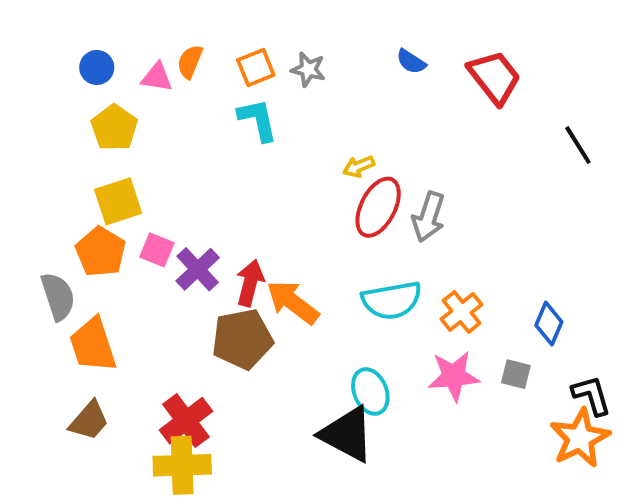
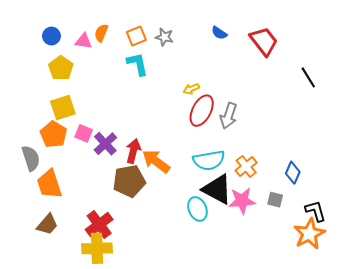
black triangle: (347, 434) -> (217, 189), moved

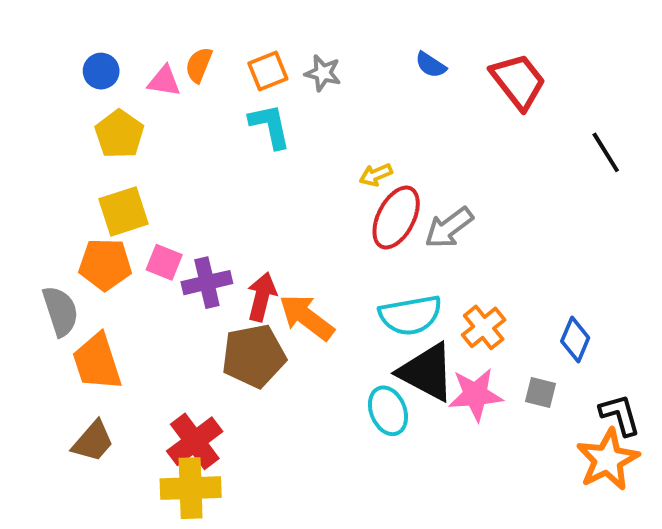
gray arrow: (229, 116) -> (449, 228), turned 35
orange pentagon: (54, 134) -> (105, 264), turned -30
purple cross: (105, 144) -> (207, 283), turned 30

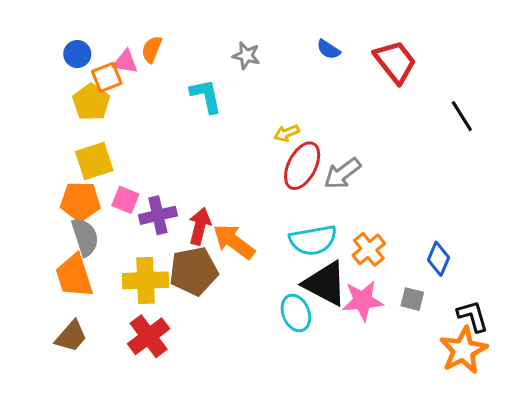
orange square: (268, 71) -> (107, 77), moved
gray semicircle: (60, 311) -> (85, 237), moved
yellow cross: (191, 488) -> (146, 280), moved

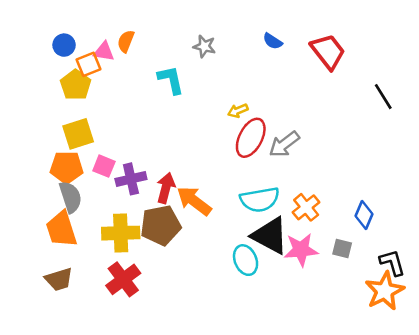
brown trapezoid: (71, 336) -> (59, 279), turned 32

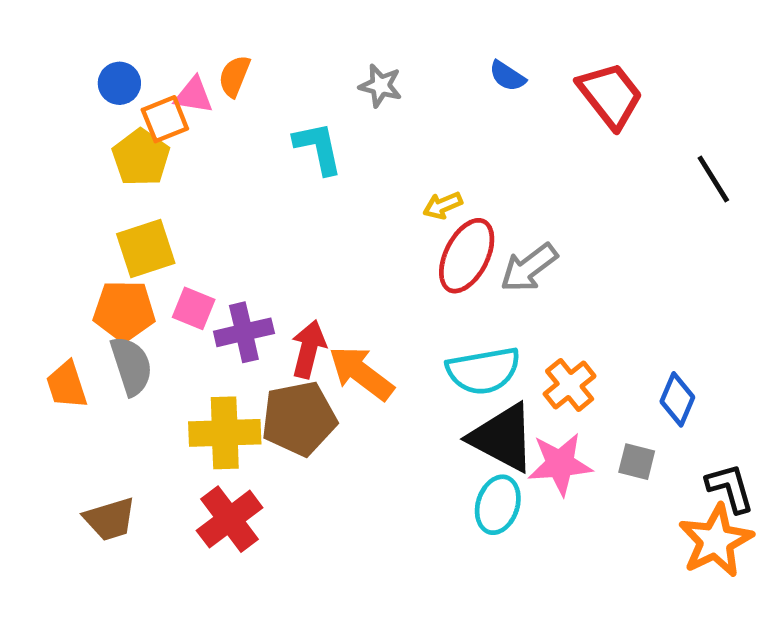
orange trapezoid: (61, 229) -> (67, 385), moved, size x0.7
cyan ellipse: (246, 260) -> (498, 505), moved, turned 40

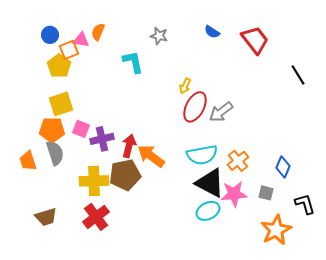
yellow arrow: (443, 205) -> (185, 86), turned -42
cyan ellipse: (498, 505) -> (208, 211), turned 45
orange star: (716, 541) -> (276, 230), moved

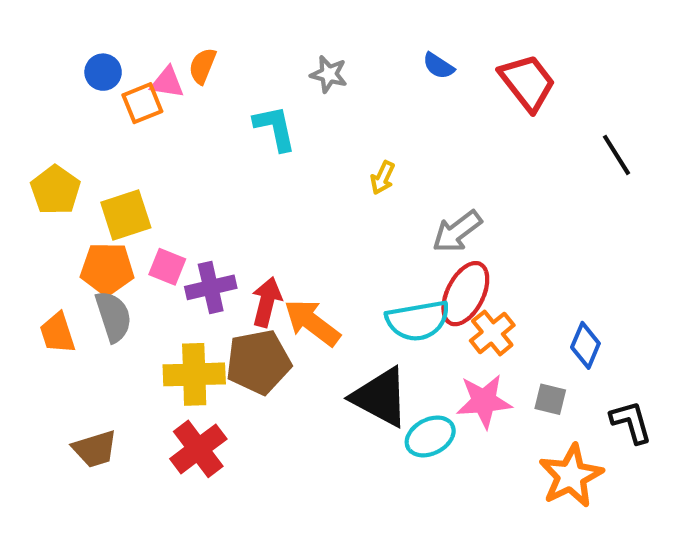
yellow pentagon: (59, 66) -> (55, 190), moved
red ellipse: (195, 107) -> (465, 294), moved
black triangle: (210, 183) -> (380, 397), moved

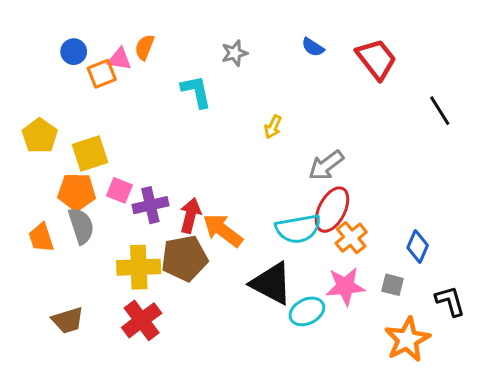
gray star: (329, 74) -> (235, 53), turned -30

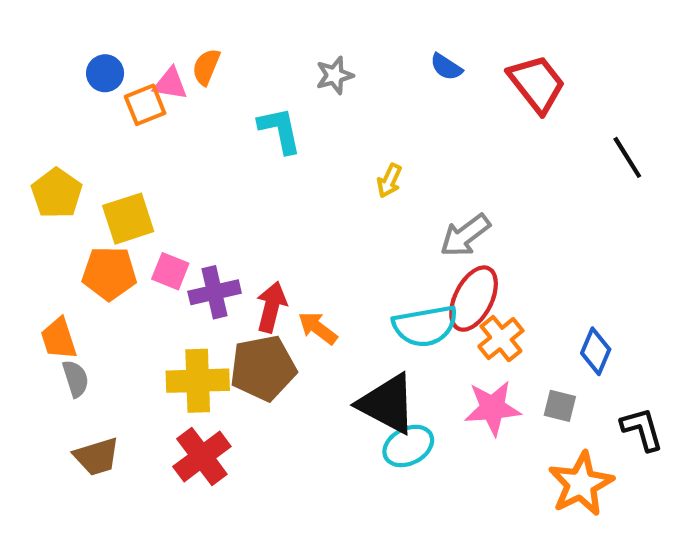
gray semicircle: (81, 226) -> (76, 379), moved, size x0.7
orange arrow: (223, 230) -> (318, 328), size x0.7
cyan ellipse: (307, 311) -> (408, 446), moved

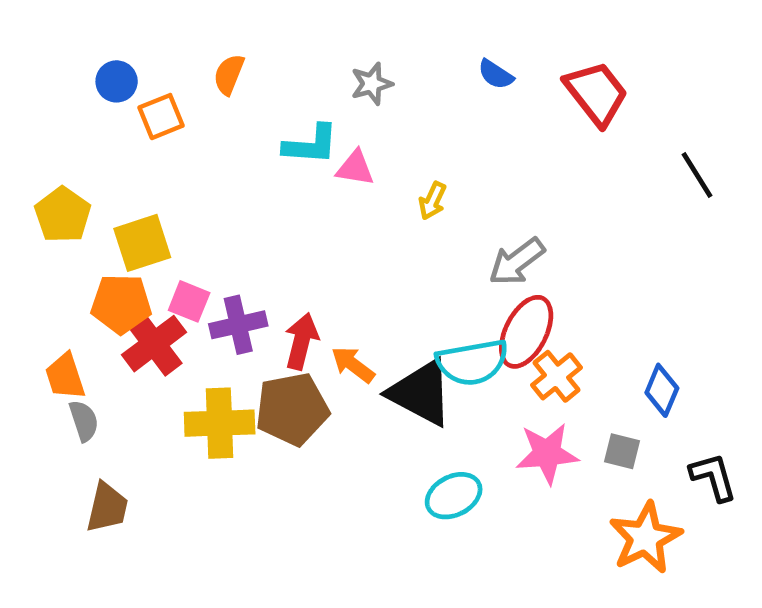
pink triangle: (170, 84) -> (355, 168), moved
cyan L-shape: (280, 130) -> (311, 145), turned 106
black triangle: (387, 404) -> (421, 393), moved
brown trapezoid: (97, 456) -> (107, 507), turned -60
red cross: (202, 456) -> (154, 344), moved

